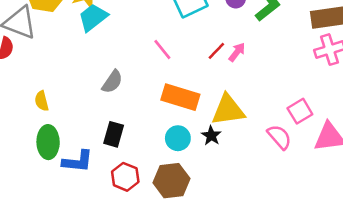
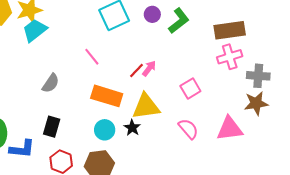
red line: (216, 51) -> (136, 70), moved
pink arrow: (237, 52) -> (149, 68), moved
pink square: (300, 111) -> (190, 89), moved

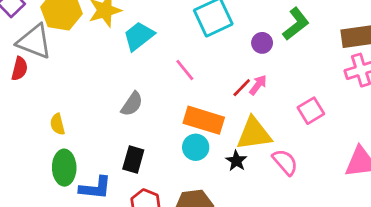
purple circle: (152, 14) -> (262, 43), moved
cyan trapezoid: (35, 30) -> (139, 36), moved
pink semicircle: (188, 129) -> (285, 162), moved
cyan circle: (105, 130) -> (196, 147), moved

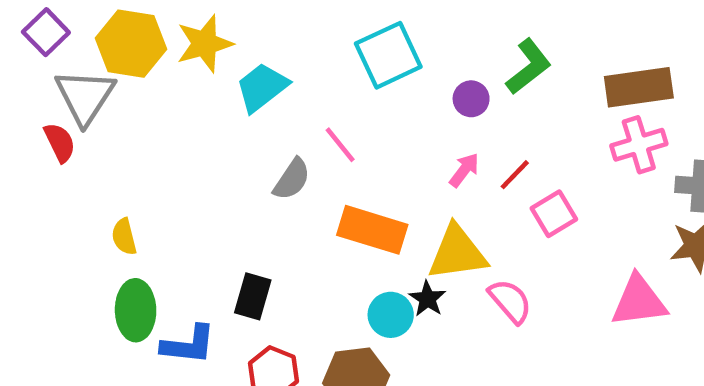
gray triangle: (34, 42) -> (85, 97), turned 42
red semicircle: (19, 69) -> (60, 142), turned -40
red line: (242, 88) -> (515, 175), moved
gray semicircle: (132, 104) -> (292, 179), moved
cyan circle: (196, 147) -> (391, 315), moved

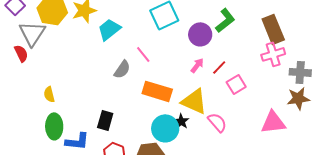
brown rectangle: (639, 87) -> (273, 29), turned 76
purple circle: (471, 99) -> (200, 34), size x1.5
yellow triangle: (457, 253) -> (194, 101), turned 32
cyan circle: (391, 315) -> (165, 128), size x1.4

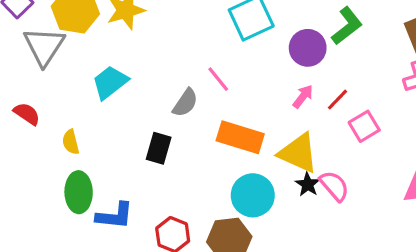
cyan trapezoid: (109, 29) -> (110, 82), moved
red semicircle: (21, 53) -> (27, 114), moved, turned -30
black rectangle: (105, 120) -> (159, 148), moved
black star: (181, 121) -> (308, 184), moved

